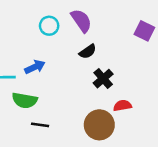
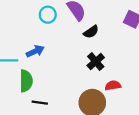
black semicircle: (88, 51) -> (91, 32), moved
green semicircle: (25, 100) -> (26, 81), turned -100

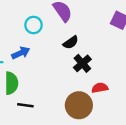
cyan circle: (48, 15) -> (33, 25), moved
black semicircle: (91, 32) -> (71, 42), moved

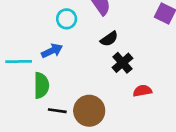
brown circle: (79, 105) -> (89, 111), moved

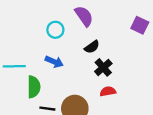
blue arrow: (52, 51) -> (54, 62), moved, turned 48
red semicircle: (142, 91) -> (108, 91), moved

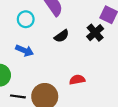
black cross: (103, 67) -> (95, 33), moved

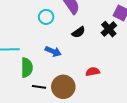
blue arrow: (25, 51) -> (53, 51), moved

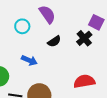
red semicircle: (93, 72) -> (84, 81), moved, size x1.5

